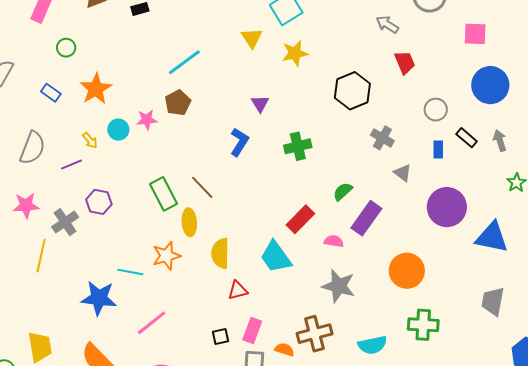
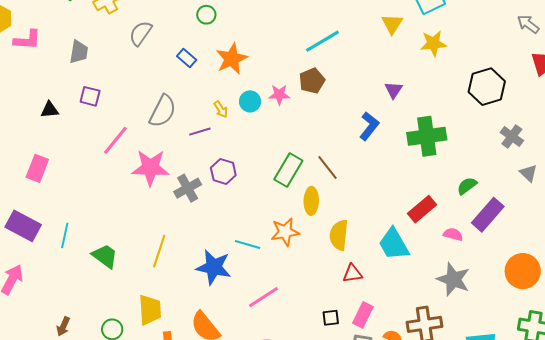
green cross: (298, 146) -> (427, 136), size x1.4
green rectangle: (163, 194) -> (288, 170), turned 52
pink star: (26, 205) -> (150, 168), size x1.4
yellow line: (41, 256) -> (159, 251), moved

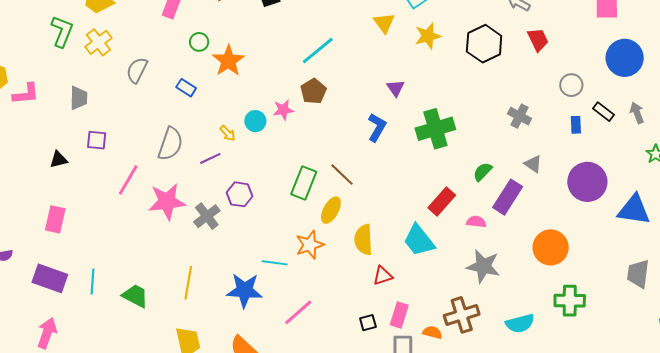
orange star: (232, 59) -> (228, 61), moved
black hexagon: (487, 87) -> (484, 44), moved
gray triangle: (528, 173) -> (533, 164), moved
yellow ellipse: (311, 201) -> (331, 210), turned 36

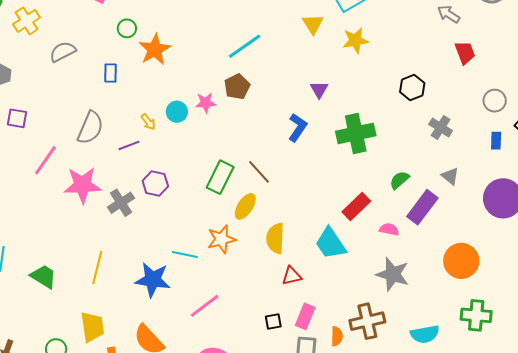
black hexagon: (484, 44) -> (412, 87), moved, size x0.7
gray semicircle: (137, 70) -> (63, 52), turned 32
blue rectangle: (186, 88) -> (110, 73), turned 54
orange semicircle: (432, 332) -> (337, 336), turned 72

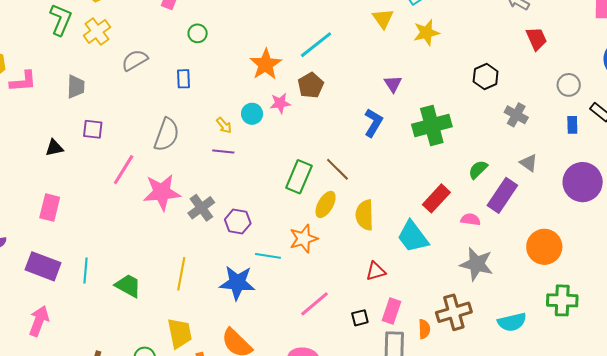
orange star: (155, 49) -> (266, 64), moved
purple line: (129, 145) -> (223, 152), moved, turned 30
purple hexagon: (155, 184) -> (238, 222), moved
yellow semicircle: (275, 238) -> (365, 215), moved
pink line: (205, 306) -> (315, 304), moved

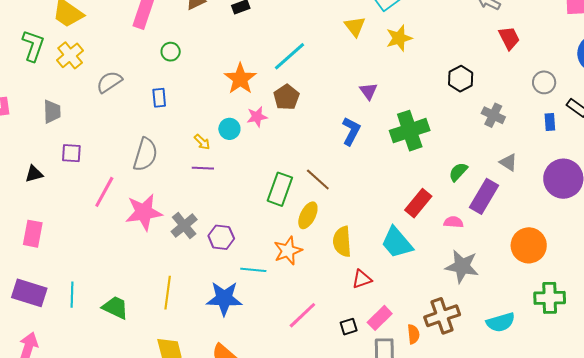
yellow semicircle: (365, 215) -> (342, 242), moved
pink rectangle: (391, 311) -> (380, 318), turned 30

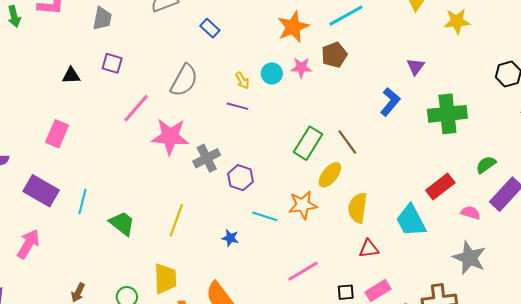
blue rectangle: (159, 98) -> (210, 28), turned -54
blue star: (224, 298) -> (230, 238), size x0.5

